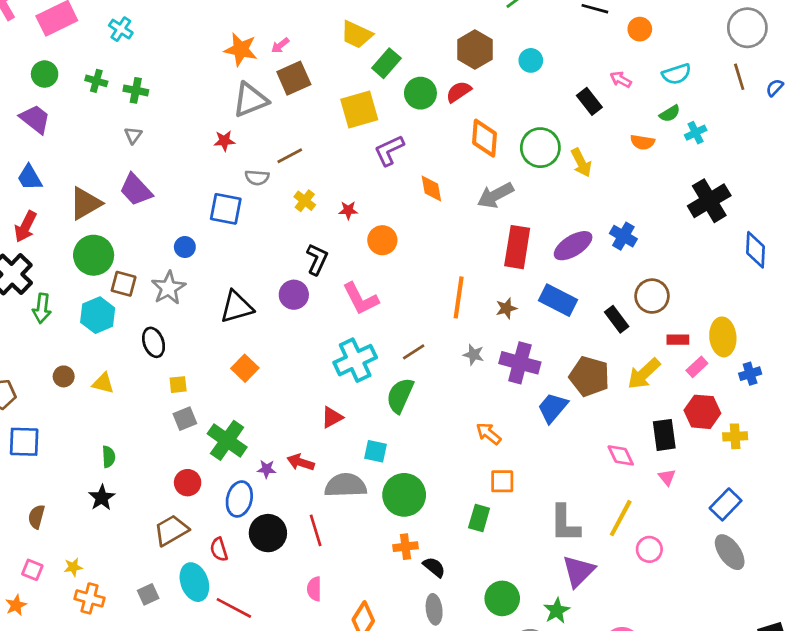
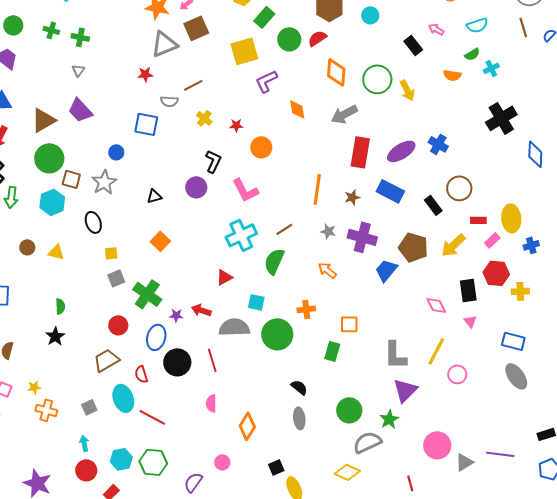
black triangle: (237, 307) -> (154, 196), size x0.6
orange arrow: (489, 434) -> (327, 270), moved
blue rectangle: (726, 504) -> (513, 341), turned 60
orange cross: (405, 547) -> (306, 309), moved

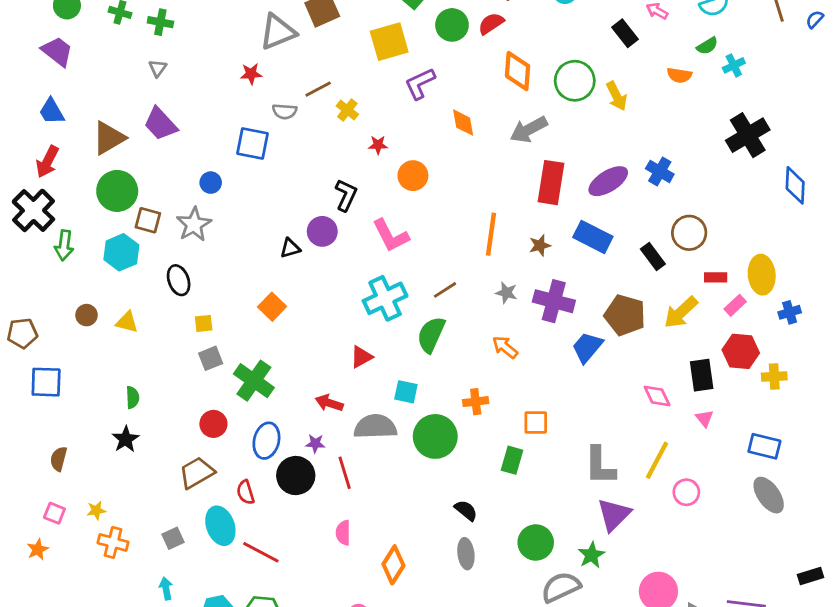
yellow cross: (204, 118) -> (347, 110), moved
black triangle: (154, 196) -> (290, 248), moved
purple star: (176, 315) -> (315, 443), moved

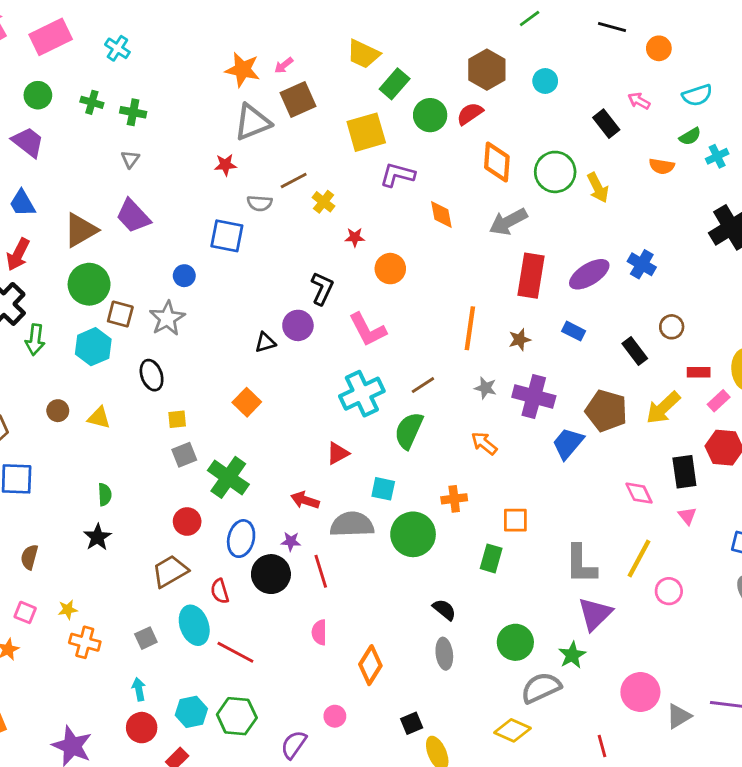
purple L-shape: (420, 84) -> (397, 175), turned 40
brown circle: (689, 233) -> (672, 327), size x0.7
blue rectangle: (593, 237) -> (574, 331), size x0.6

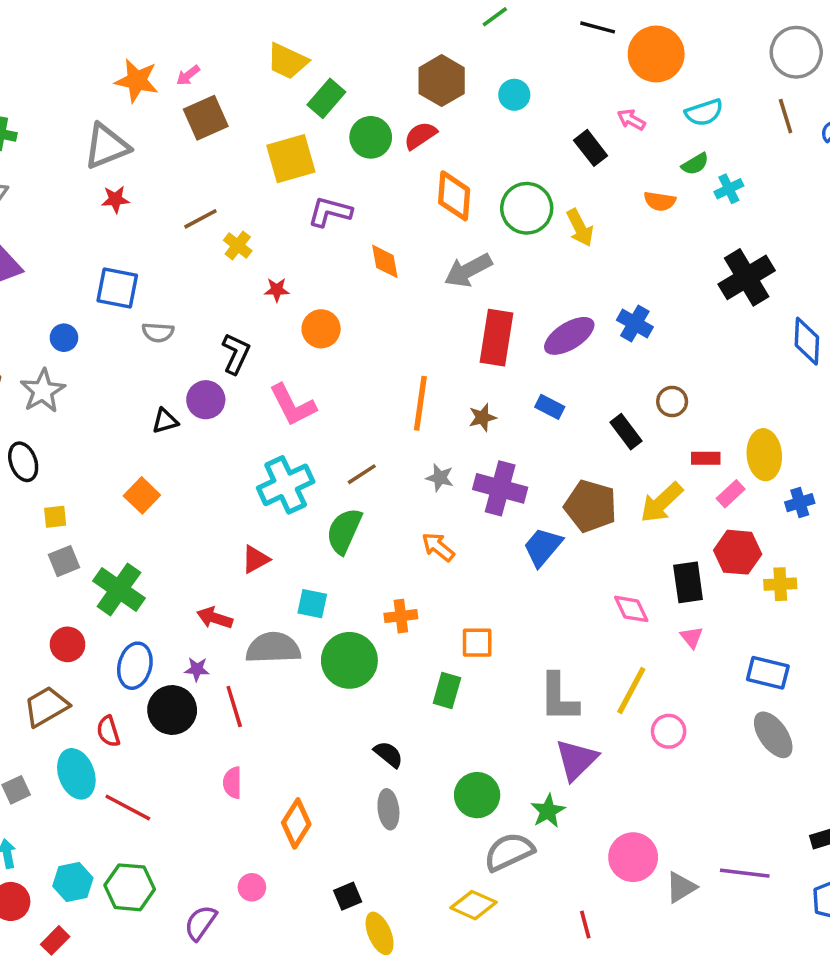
orange circle: (659, 48) -> (656, 54), size x1.8
gray triangle: (252, 122) -> (107, 146), moved
gray semicircle: (260, 203) -> (158, 332), moved

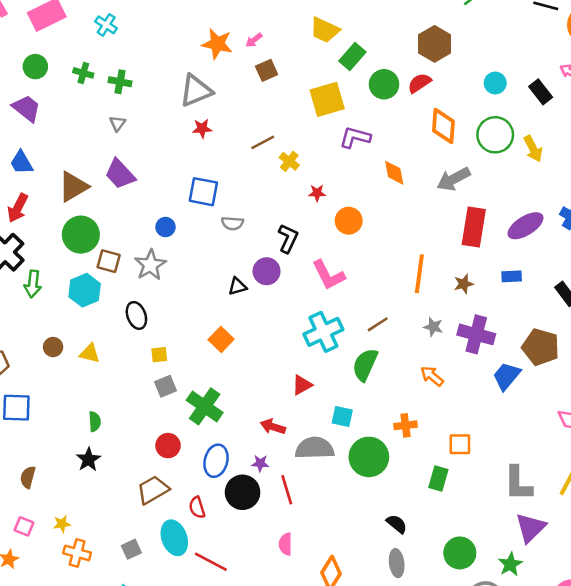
cyan circle: (514, 95) -> (495, 83), moved
brown square: (206, 118) -> (267, 70), size x0.7
blue rectangle: (550, 407) -> (512, 276), turned -30

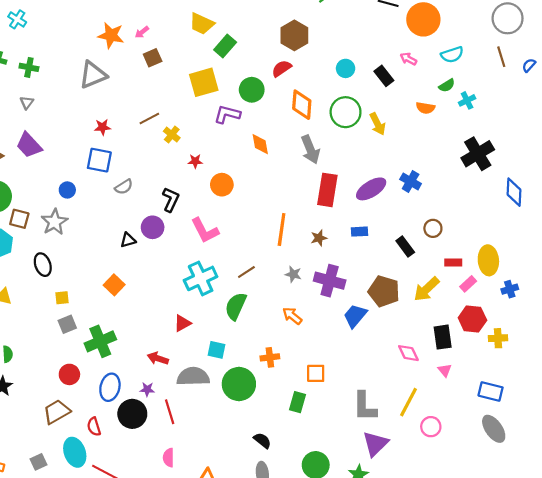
green circle: (384, 84) -> (252, 90), moved
red star: (202, 128) -> (102, 127), moved
gray arrow: (454, 179) -> (310, 149), turned -84
gray semicircle: (232, 223) -> (124, 187), turned -36
green cross: (205, 406) -> (100, 341), turned 32

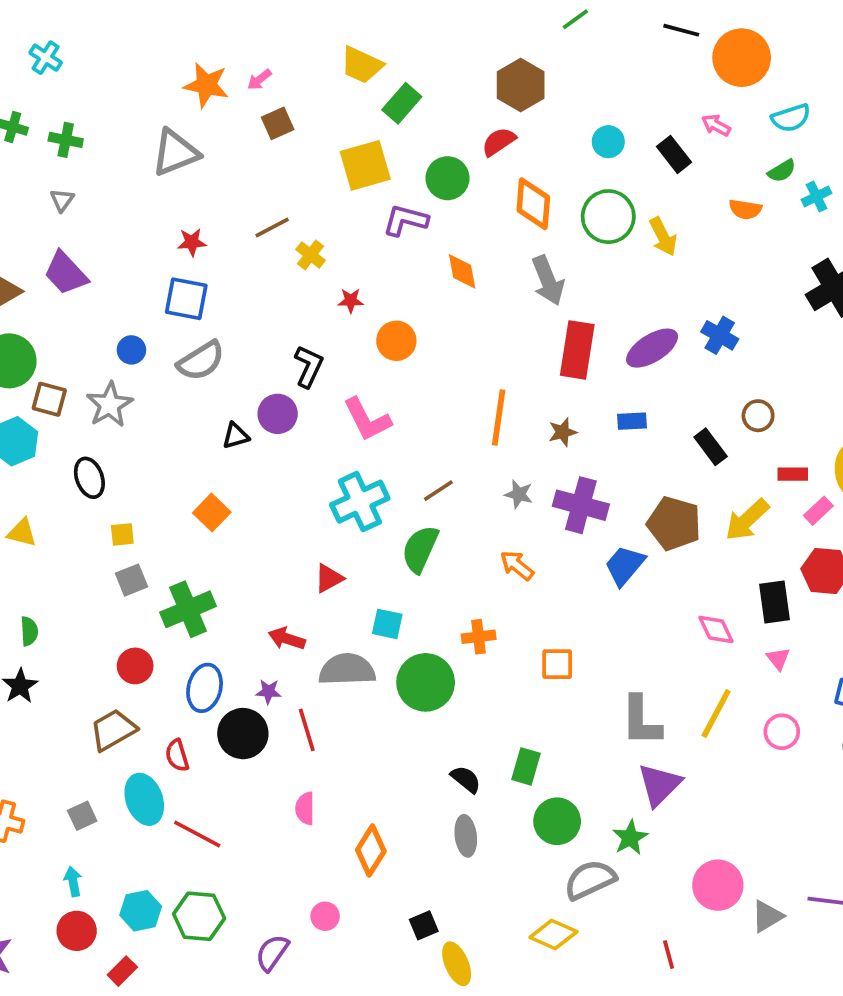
gray semicircle: (124, 187) -> (201, 361), moved, size x1.5
green rectangle: (298, 402) -> (526, 766), moved
pink circle: (431, 427) -> (782, 732), moved

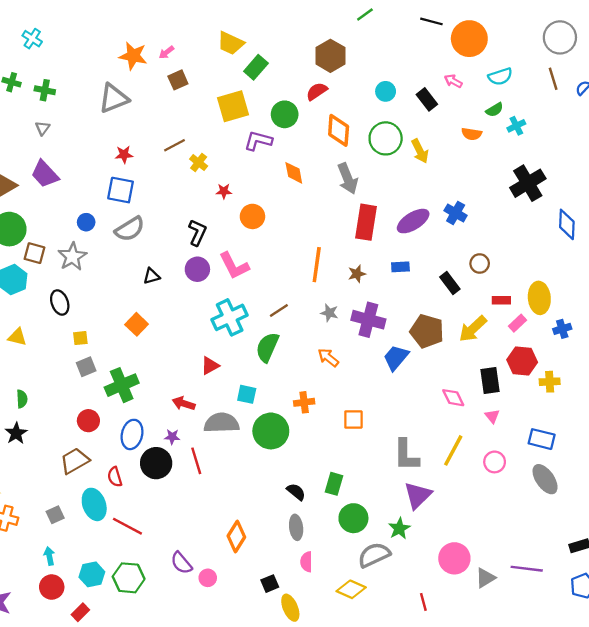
purple circle: (278, 414) -> (197, 269), moved
pink semicircle: (305, 808) -> (306, 562), moved
purple semicircle: (272, 953) -> (181, 563), moved, turned -75

